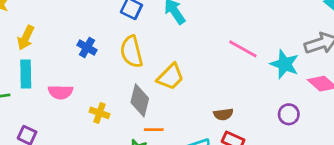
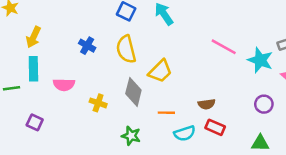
orange line: (154, 130) -> (166, 113), moved

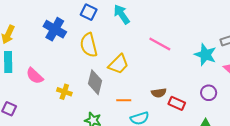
blue cross: (87, 46) -> (55, 29), moved, size x1.5
pink line: (224, 47) -> (160, 44), moved
pink semicircle: (64, 85) -> (35, 76), turned 42
red rectangle: (215, 127) -> (177, 103), moved

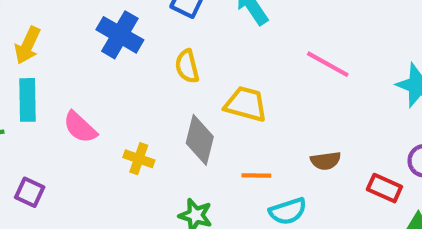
yellow semicircle: (89, 45) -> (187, 66), size x0.7
yellow trapezoid: (118, 64) -> (246, 104), turned -120
red rectangle: (177, 103) -> (384, 188), moved

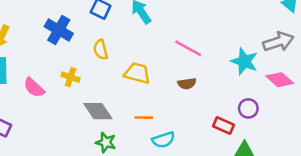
gray diamond: (200, 140) -> (98, 111), moved, turned -48
yellow cross: (139, 159) -> (71, 77), moved
brown semicircle: (326, 161) -> (187, 84), moved

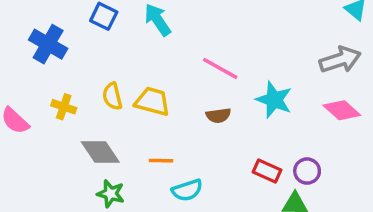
yellow semicircle: (101, 50) -> (112, 96), moved
cyan star: (244, 61) -> (274, 100), moved
purple circle: (248, 108) -> (307, 171), moved

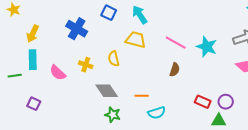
cyan star: (274, 100) -> (207, 47), moved
yellow trapezoid: (152, 102) -> (136, 40), moved
brown semicircle: (218, 115) -> (175, 70), turned -64

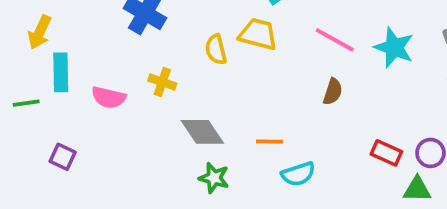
yellow arrow: (33, 34) -> (40, 32), moved
yellow semicircle: (114, 59) -> (216, 49), moved
pink semicircle: (58, 73) -> (109, 97), turned -30

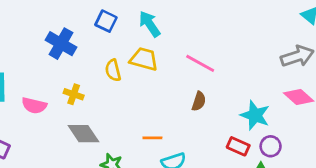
cyan star: (394, 48) -> (255, 115), moved
gray diamond: (202, 132) -> (83, 134), moved

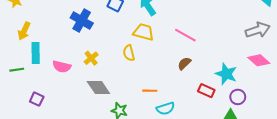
yellow semicircle: (113, 70) -> (129, 53), moved
yellow cross: (74, 94) -> (91, 58), turned 32
brown semicircle: (199, 101) -> (184, 63), turned -152
red rectangle: (238, 146) -> (206, 91), moved

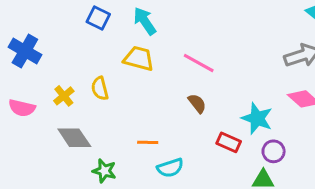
blue cross: (82, 20) -> (25, 51), moved
yellow semicircle: (129, 53) -> (100, 88), moved
brown semicircle: (184, 63) -> (197, 103), turned 96

